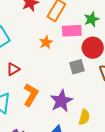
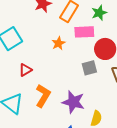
green star: (91, 19) -> (99, 13), moved
purple star: (61, 101) -> (73, 102), turned -30

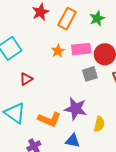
pink rectangle: (84, 32) -> (81, 49), moved
orange L-shape: (43, 96) -> (49, 119), moved, turned 85

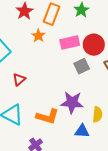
orange star: (58, 51) -> (38, 36), moved
blue triangle: (73, 141) -> (82, 131), moved

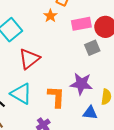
red triangle: (19, 79) -> (29, 59), size x1.6
orange L-shape: (47, 116) -> (56, 97), turned -105

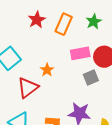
orange star: (50, 16) -> (47, 70), moved

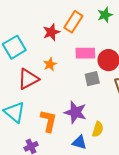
red star: (37, 20) -> (51, 32), moved
green star: (94, 22) -> (105, 15), moved

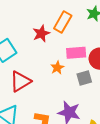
orange star: (50, 64) -> (57, 68), moved

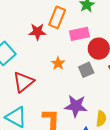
red star: (41, 34) -> (37, 32), turned 30
pink rectangle: (76, 53) -> (79, 34), moved

